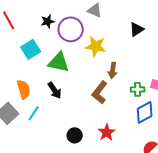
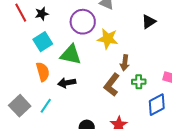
black star: (48, 21) -> (42, 14), moved
orange semicircle: (24, 89) -> (43, 72), moved
green cross: (138, 89) -> (139, 82), moved
black arrow: (55, 90) -> (67, 83), turned 114

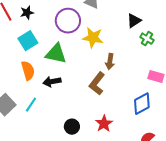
green cross: (139, 82) -> (147, 39), moved, turned 32

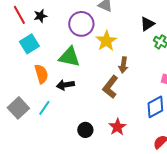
yellow star: (93, 38) -> (106, 41), turned 30
cyan square: (28, 41) -> (29, 44), moved

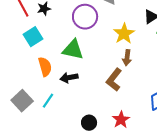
yellow star: (106, 41) -> (124, 34), moved

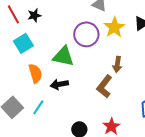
purple circle: (85, 17) -> (86, 34), moved
yellow star: (124, 34) -> (114, 27), moved

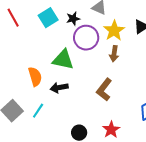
black star: (34, 15) -> (73, 19), moved
cyan square: (23, 43) -> (48, 18), moved
brown arrow: (117, 64) -> (114, 54), moved

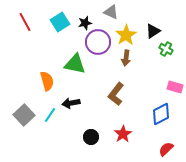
black arrow: (59, 88) -> (71, 103), moved

